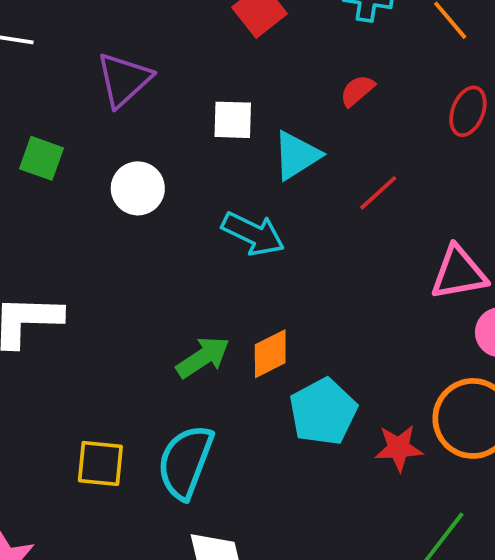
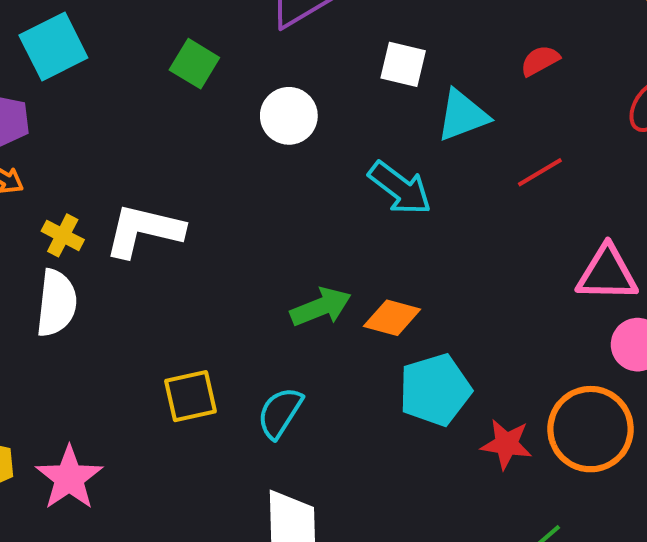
orange diamond: (270, 354) -> (392, 318), turned 30
cyan semicircle: (185, 462) -> (280, 413), size x0.7
yellow square: (100, 463) -> (190, 396), turned -30

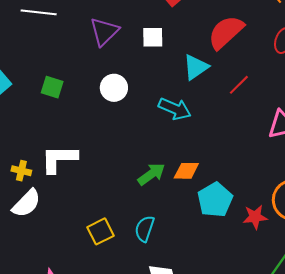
red semicircle: (540, 61) -> (226, 32), size x2.0
green square: (194, 64) -> (52, 87), moved
white square: (403, 64) -> (153, 37), moved
white semicircle: (56, 303) -> (26, 203), turned 52

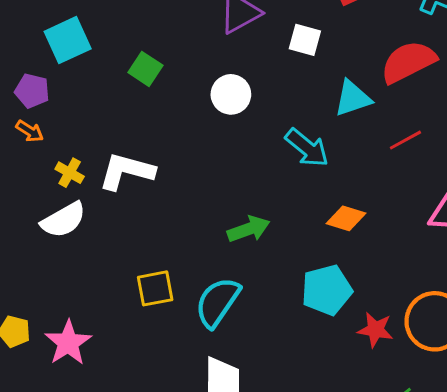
orange diamond: (186, 171) -> (346, 218), moved
cyan semicircle: (145, 229) -> (217, 302), size x1.4

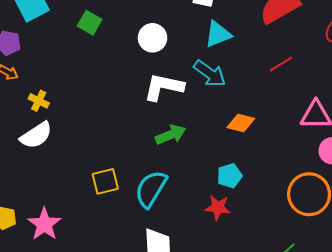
cyan triangle: (353, 98) -> (218, 34), moved
white L-shape: (126, 171) -> (164, 87), moved
cyan pentagon: (327, 290) -> (230, 176), size x0.7
red star: (375, 330) -> (218, 207), moved

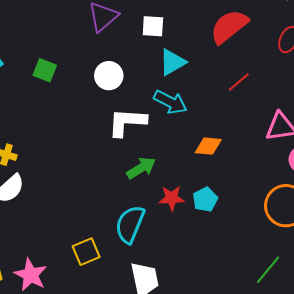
yellow square: (105, 181) -> (86, 252), moved
red star: (218, 207) -> (172, 198), moved

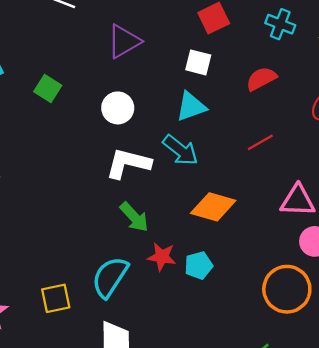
white square: (153, 26) -> (198, 62), moved
red semicircle: (229, 26) -> (261, 79), size x0.7
orange diamond: (208, 146) -> (213, 207), size x1.4
green arrow: (141, 168) -> (134, 217), turned 68

